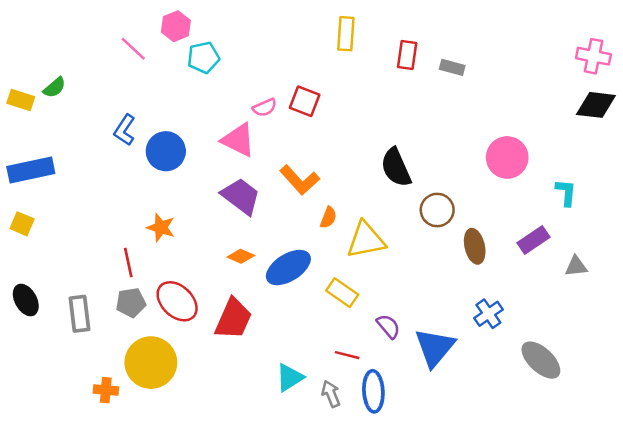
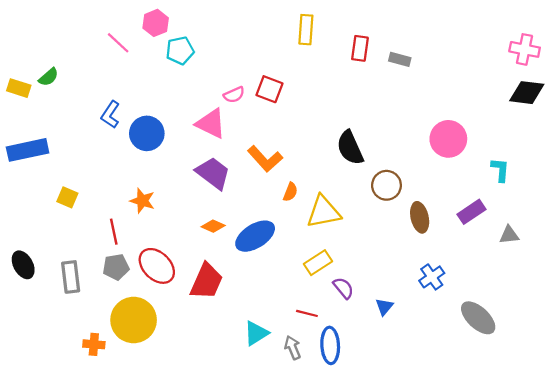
yellow square: (22, 224) -> (67, 197), moved
yellow rectangle: (342, 293) -> (318, 263), moved, turned -68
blue triangle: (435, 348) -> (384, 307), size x0.5

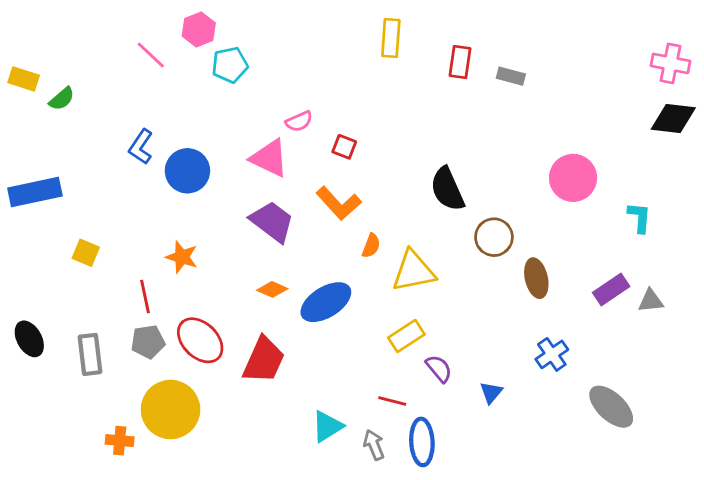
yellow rectangle: (19, 88) -> (24, 79), moved
red square: (269, 89) -> (344, 147), moved, size x0.7
purple rectangle: (472, 212) -> (611, 289), moved

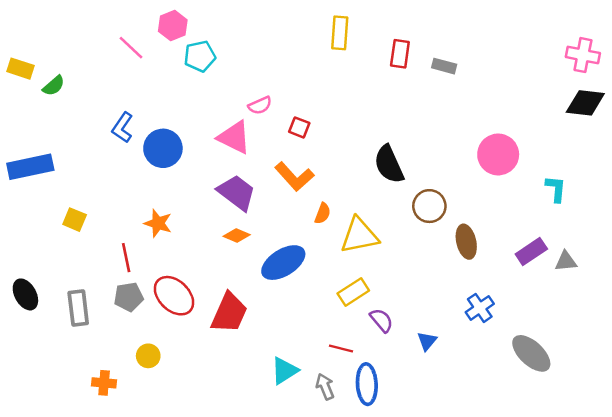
orange diamond: (272, 289) -> (237, 236), moved
yellow circle: (171, 409) -> (148, 356), size x0.5

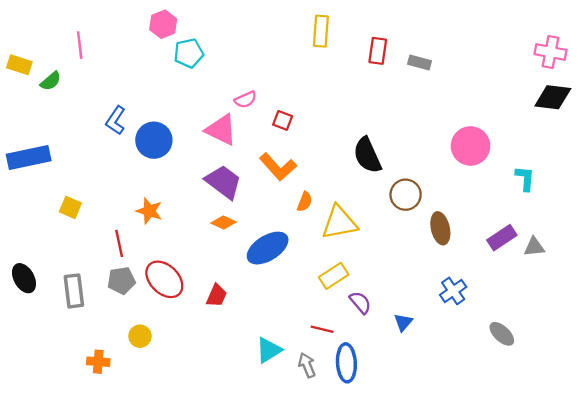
pink line: (131, 48) -> (80, 45), moved, turned 40
red trapezoid: (229, 313) -> (217, 296), size x0.6
gray ellipse: (531, 353) -> (502, 334), size x0.7

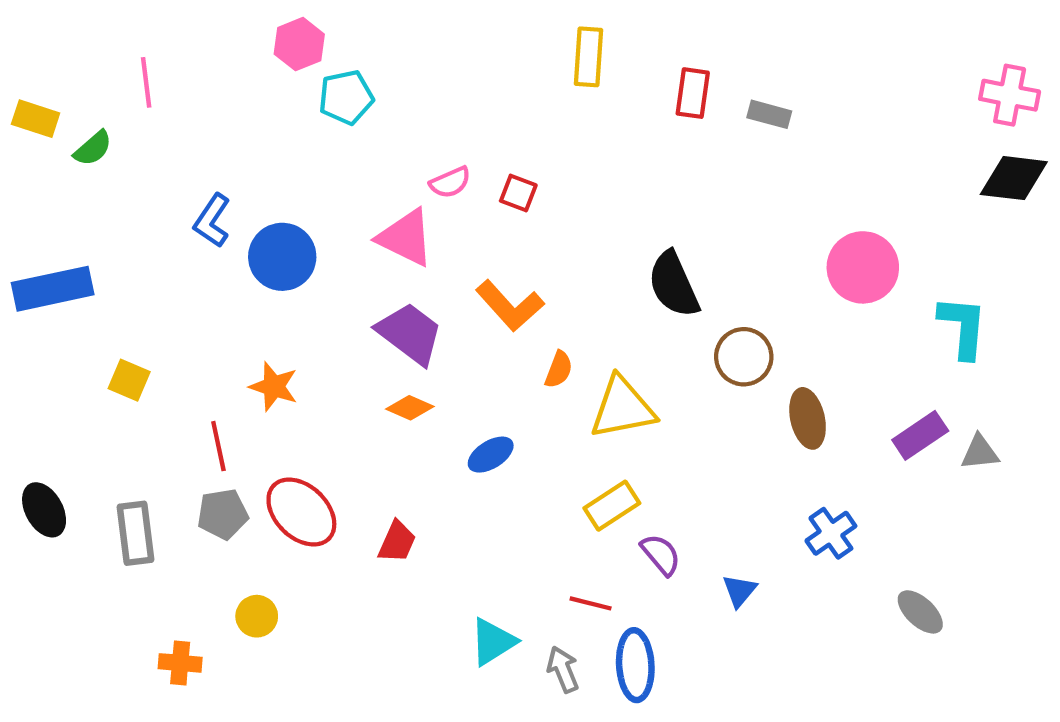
red square: (283, 120) -> (518, 193), moved
cyan L-shape: (525, 178) -> (963, 327), size x1.4
blue ellipse: (268, 248) -> (491, 455), size x0.6

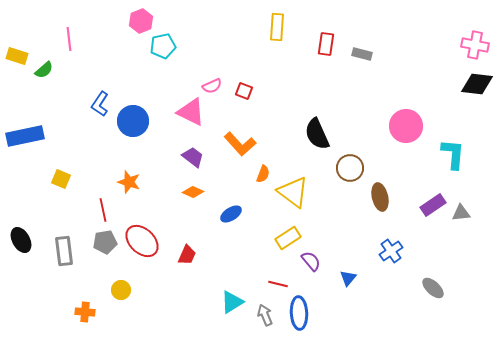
purple trapezoid: (410, 333) -> (193, 157), size x0.7
yellow triangle: (623, 408) -> (293, 192), turned 48

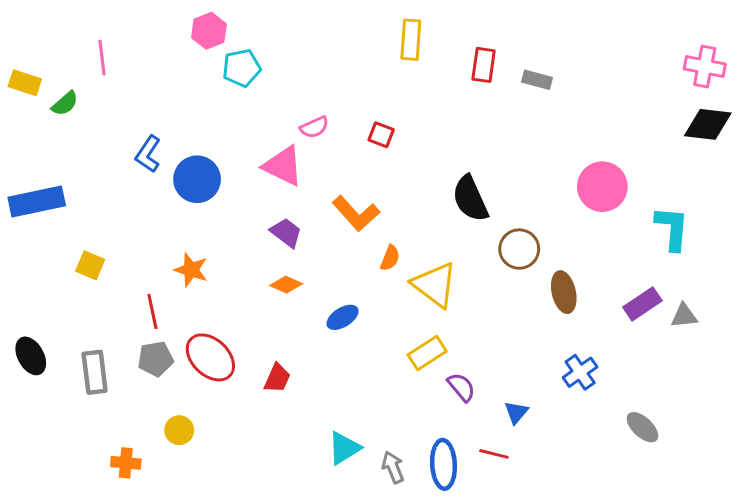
red square: (244, 91) -> (381, 135), moved
red line: (278, 284) -> (494, 454), moved

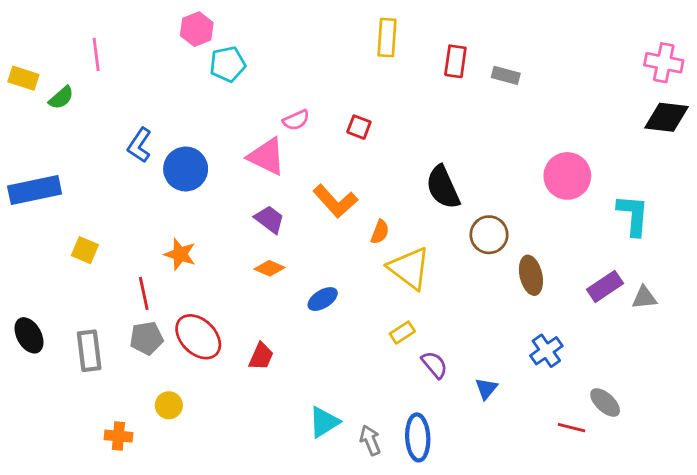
orange semicircle: (390, 258) -> (380, 232), moved
yellow rectangle: (427, 353) -> (402, 333), size x0.7
red line: (494, 454) -> (572, 428), moved

